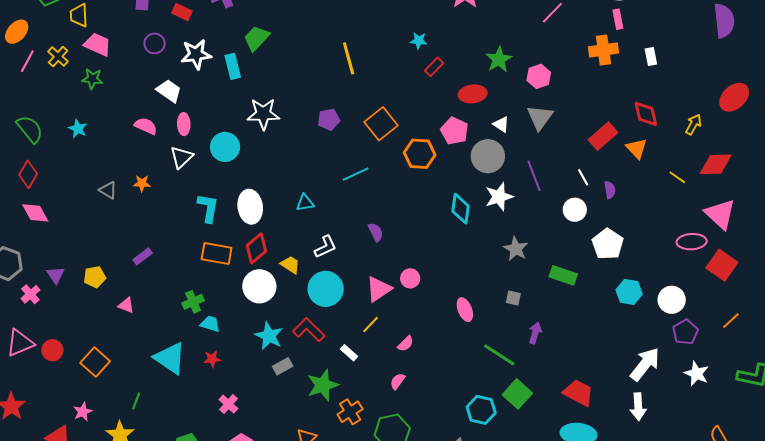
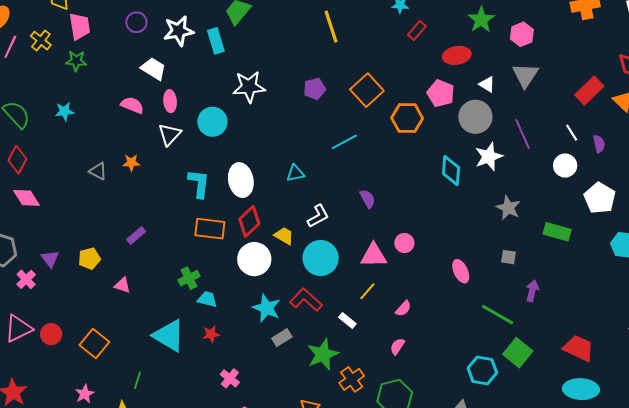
pink trapezoid: (97, 44) -> (80, 26), turned 60
cyan star: (78, 129) -> (65, 111), turned -30
pink triangle: (379, 289) -> (374, 255), turned 36

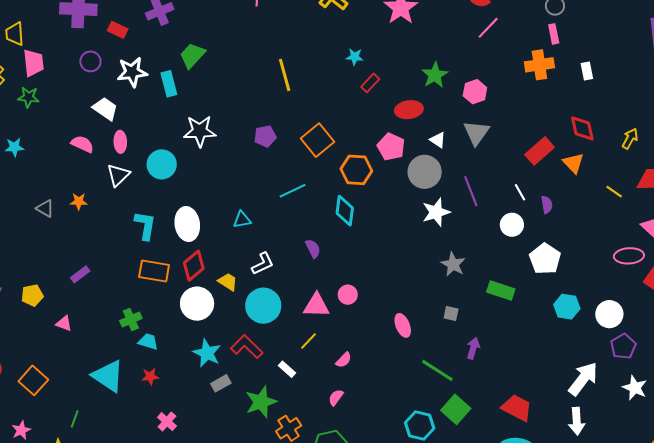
cyan diamond: (451, 171) -> (345, 211), moved

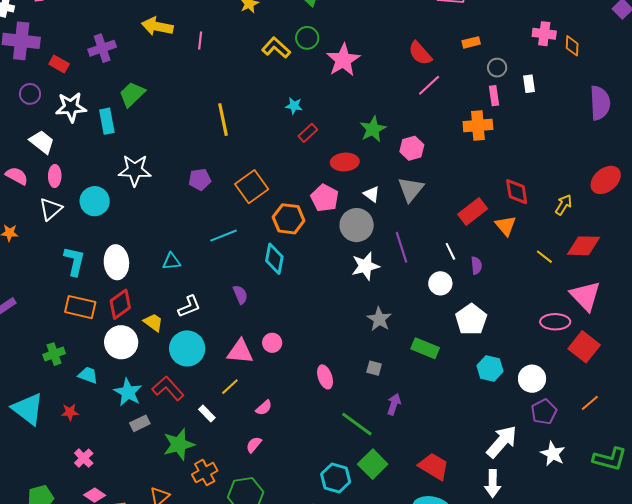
white rectangle: (587, 71) -> (529, 84), moved
cyan trapezoid: (148, 342) -> (88, 375), moved

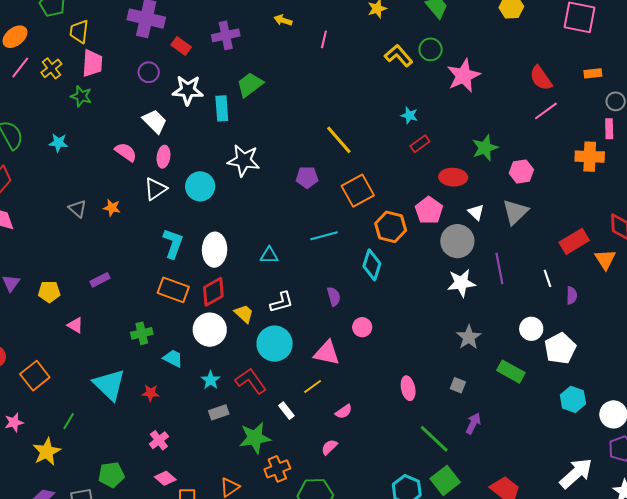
yellow arrow: (157, 26) -> (283, 20), size x0.6
yellow line: (223, 120) -> (339, 140), moved, turned -36
white circle: (440, 283) -> (531, 329), moved
pink circle: (272, 343) -> (362, 327), moved
cyan star: (128, 392) -> (211, 380), size x0.7

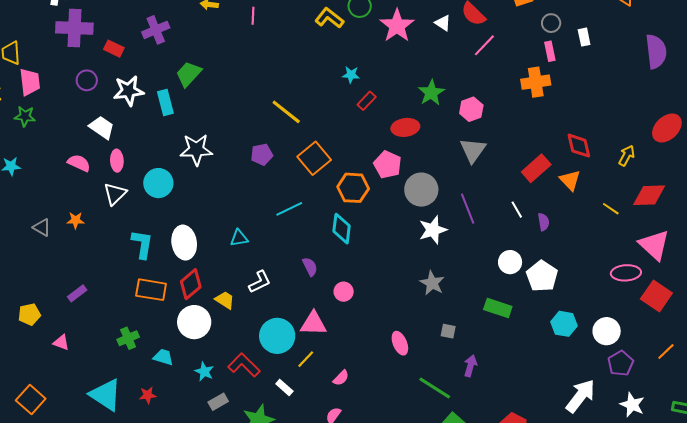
white triangle: (476, 212) -> (443, 23), moved
gray star: (469, 337) -> (432, 283), moved
cyan circle: (275, 344) -> (277, 336), moved

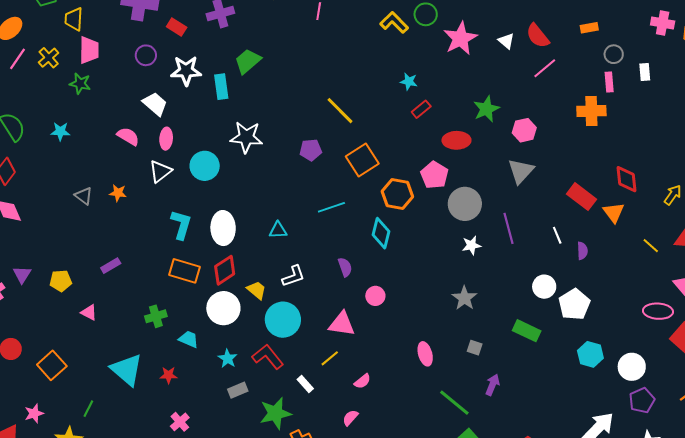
red rectangle: (536, 168) -> (581, 197), turned 72
white star: (433, 230) -> (471, 245), size x0.7
cyan circle: (277, 336) -> (283, 320), moved

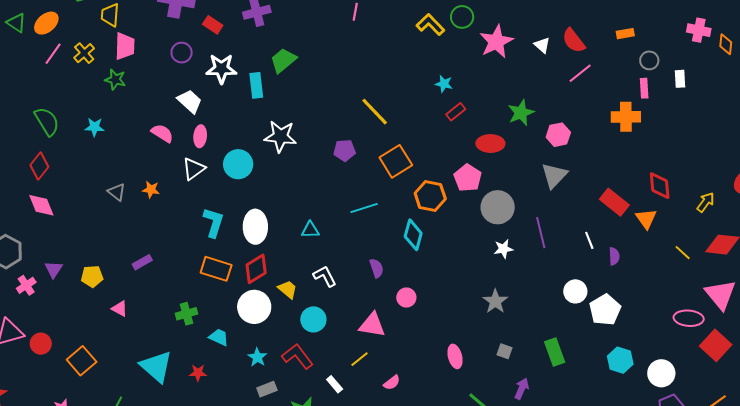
white L-shape: (293, 276) -> (325, 276), turned -100
cyan circle: (283, 320) -> (313, 319), size x0.7
green rectangle: (527, 331) -> (555, 352), moved, turned 44

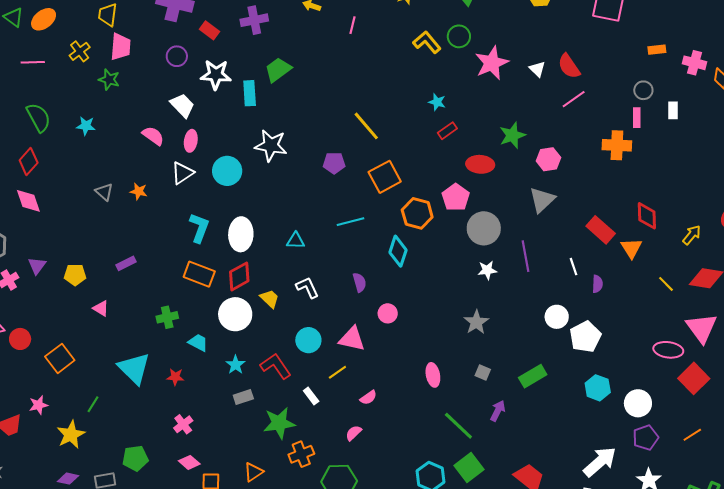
orange rectangle: (625, 34) -> (657, 50), moved
pink line: (53, 54) -> (33, 62), moved, turned 50
cyan circle: (313, 319) -> (308, 340), moved
green rectangle: (555, 352) -> (533, 376), turned 76

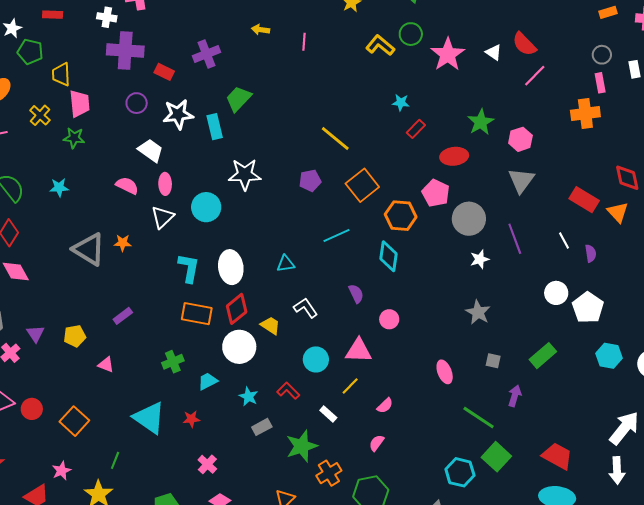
gray triangle: (104, 192) -> (89, 249), size x1.8
cyan trapezoid: (198, 343) -> (208, 381), turned -45
red L-shape: (276, 366) -> (288, 391), size x0.7

